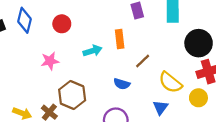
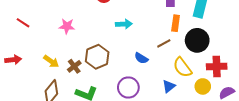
orange rectangle: (120, 39) -> (176, 23), moved
black circle: (199, 43) -> (197, 40), moved
pink star: (50, 61) -> (67, 26), moved

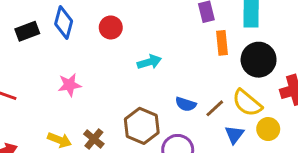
brown line: (164, 43) -> (215, 108), moved
brown hexagon: (97, 57) -> (142, 126), moved
yellow circle: (203, 86) -> (268, 129), moved

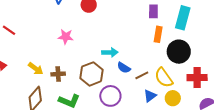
cyan arrow: (149, 62) -> (110, 52), moved
pink star: (69, 85) -> (66, 37), moved
brown cross: (94, 139) -> (58, 74), turned 32

